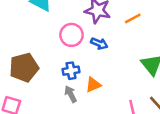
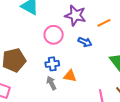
blue arrow: (99, 44) -> (85, 42), moved
orange triangle: (93, 85) -> (70, 76), turned 32

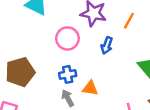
orange line: (104, 23) -> (129, 21), turned -32
blue arrow: (85, 42) -> (107, 45), turned 88

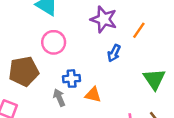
pink circle: (67, 38) -> (54, 42), moved
gray arrow: (68, 98) -> (59, 97), moved

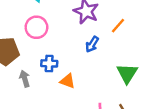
gray arrow: (59, 97) -> (25, 79), moved

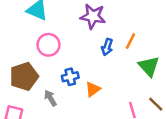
orange line: (118, 26) -> (131, 41), moved
orange triangle: (68, 81) -> (93, 89), turned -42

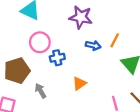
blue arrow: (107, 47) -> (93, 45), turned -96
blue cross: (70, 77) -> (57, 58), moved

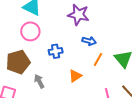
orange line: (115, 40) -> (98, 59), moved
pink circle: (40, 42) -> (30, 31), moved

